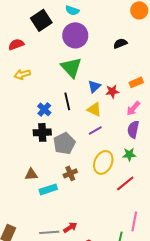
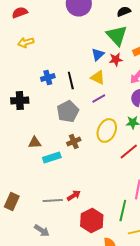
green triangle: (71, 67) -> (117, 36), moved
black line: (67, 101) -> (71, 80), moved
blue cross: (44, 109) -> (48, 78), turned 32
black cross: (42, 132) -> (20, 100), moved

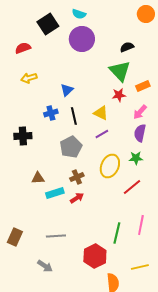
blue triangle: (98, 54) -> (67, 90), moved
red arrow: (74, 196) -> (77, 198), moved
green line: (123, 210) -> (117, 233), moved

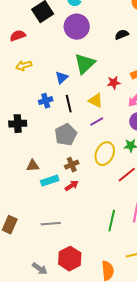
green triangle: (120, 71) -> (85, 64), moved, turned 30
red hexagon: (95, 256) -> (70, 259), moved
gray arrow: (45, 266) -> (40, 269), moved

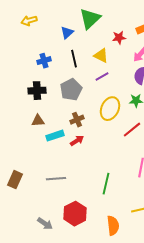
blue cross: (46, 101) -> (44, 61), moved
black cross: (18, 124) -> (37, 91), moved
green line: (112, 221) -> (106, 184), moved

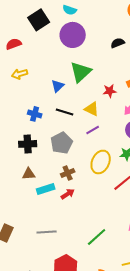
black line: (74, 59) -> (65, 112), turned -60
blue cross: (44, 61) -> (35, 114), turned 32
green line: (106, 184) -> (97, 237), turned 35

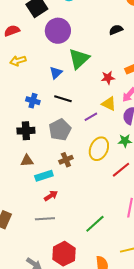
purple circle: (73, 35) -> (58, 31), moved
yellow triangle: (92, 109) -> (109, 104), moved
red arrow: (68, 194) -> (51, 196), moved

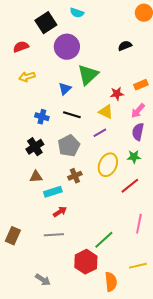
yellow triangle: (109, 104) -> (106, 112), moved
black cross: (26, 131) -> (35, 147), turned -30
red hexagon: (64, 254) -> (86, 262), moved

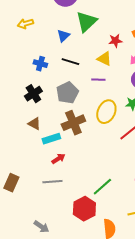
purple line: (100, 133) -> (98, 80), turned 32
brown cross: (75, 176) -> (73, 123), size x1.6
brown triangle: (36, 177) -> (34, 124), turned 32

